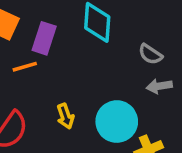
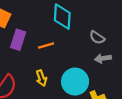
purple rectangle: (44, 38) -> (18, 40), moved
orange line: (25, 67) -> (46, 46), moved

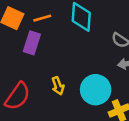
orange line: (46, 46) -> (42, 18), moved

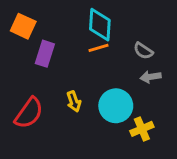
orange line: (42, 18) -> (98, 48), moved

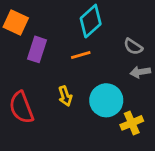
cyan diamond: (100, 25) -> (91, 21), turned 44
orange line: (98, 48) -> (81, 55), moved
red semicircle: (29, 113) -> (21, 107), turned 124

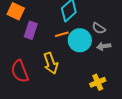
yellow arrow: (65, 96) -> (51, 63), size x1.5
cyan circle: (106, 100) -> (80, 40), moved

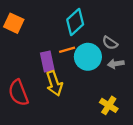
purple rectangle: (31, 30) -> (47, 61), moved, turned -30
yellow cross: (98, 82) -> (109, 105), turned -35

